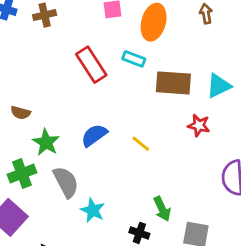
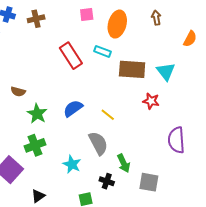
cyan triangle: (219, 86) -> (166, 71), turned -42
green cross: (22, 174) -> (35, 145), moved
gray semicircle: (66, 182) -> (98, 143), moved

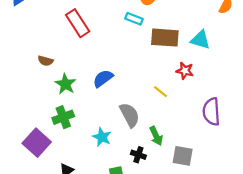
red rectangle: (71, 56) -> (78, 23), moved
cyan triangle: (166, 71) -> (200, 40), turned -36
yellow line: (108, 115) -> (161, 92), moved

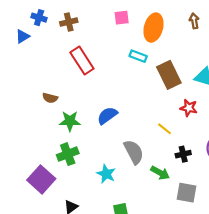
brown rectangle: (165, 38) -> (169, 75), turned 60
green star: (65, 84) -> (70, 121), turned -30
green arrow: (156, 136) -> (160, 173), turned -36
black cross: (138, 155) -> (183, 154), moved, turned -32

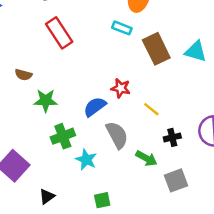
red star: (189, 108) -> (121, 88), moved
blue semicircle: (107, 116) -> (95, 107), moved
green cross: (68, 154) -> (63, 136), moved
gray square: (187, 193) -> (176, 180), turned -30

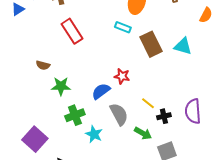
yellow line: (151, 109) -> (148, 103), moved

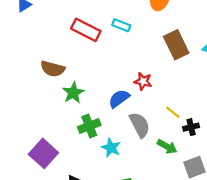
cyan rectangle: (123, 27) -> (121, 25), moved
red rectangle: (72, 31) -> (86, 30), turned -30
brown semicircle: (43, 65) -> (53, 69), size x1.5
green star: (61, 86) -> (73, 93), turned -30

